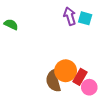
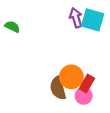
cyan square: (85, 18) -> (93, 20), size x1.5
pink circle: (89, 87) -> (84, 96), moved

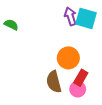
orange circle: (71, 77) -> (68, 58), moved

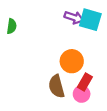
purple arrow: (70, 16) -> (74, 17), turned 126
green semicircle: (11, 25) -> (12, 26), turned 72

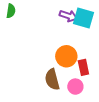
green semicircle: (12, 26) -> (11, 11), moved
red rectangle: (85, 82) -> (83, 67), moved, turned -42

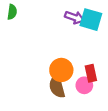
orange circle: (66, 56) -> (61, 70), moved
pink circle: (75, 87) -> (84, 85), moved

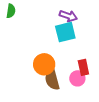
cyan square: (91, 20) -> (65, 32), moved, turned -30
orange circle: (61, 70) -> (44, 64), moved

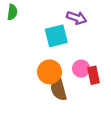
cyan square: (65, 32) -> (56, 36), moved
pink circle: (77, 78) -> (81, 69), moved

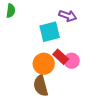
red rectangle: (93, 75) -> (61, 57), moved, turned -35
brown semicircle: (59, 89) -> (41, 86), moved

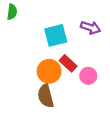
purple arrow: (68, 16) -> (91, 28), moved
pink circle: (72, 61) -> (88, 76), moved

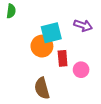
red rectangle: (68, 63) -> (63, 58), turned 42
orange circle: (49, 71) -> (42, 46), moved

